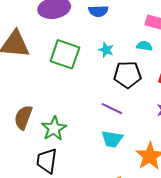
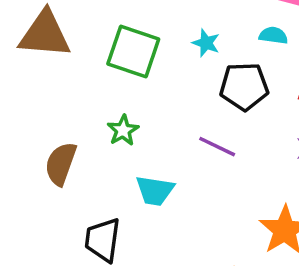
green star: (54, 129) -> (123, 130), moved, size x0.7
cyan trapezoid: (112, 139) -> (155, 191), moved

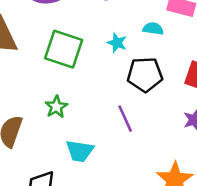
cyan semicircle: (273, 35) -> (153, 29), moved
purple line: (217, 147) -> (125, 119), turned 40

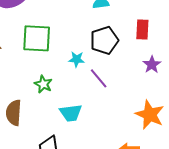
cyan star: (117, 43) -> (77, 59), moved

